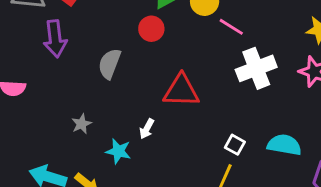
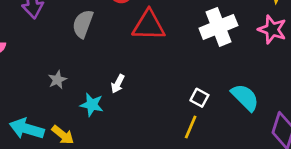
red triangle: (181, 91) -> (149, 25), moved
cyan semicircle: (284, 145) -> (245, 97), turned 36

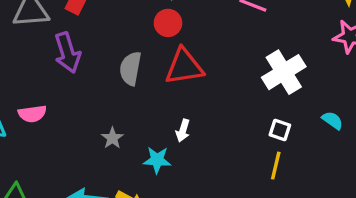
red triangle: (149, 25) -> (184, 67), moved
white cross: (218, 27) -> (284, 72), moved
cyan semicircle: (245, 97) -> (332, 120), size x0.6

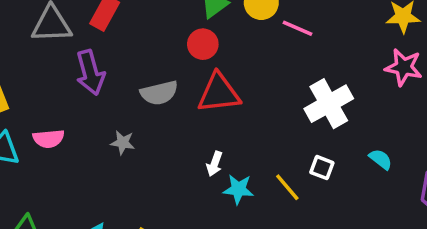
gray semicircle: (130, 68) -> (159, 93), turned -116
gray star: (112, 138) -> (123, 143), moved, turned -30
cyan star: (157, 160) -> (238, 189), moved
yellow line: (276, 166) -> (287, 187), moved, turned -56

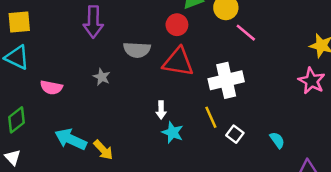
white cross: (329, 104) -> (226, 80), moved
pink semicircle: (49, 139) -> (51, 87), moved
white arrow: (214, 164) -> (161, 110), turned -36
yellow line: (287, 187) -> (211, 117), moved

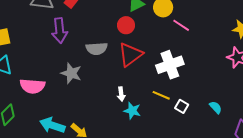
red triangle: (178, 62) -> (130, 55), turned -40
gray star: (102, 77) -> (71, 73), size x1.5
pink semicircle: (51, 87) -> (32, 86), size x1.4
yellow line: (211, 117) -> (161, 95), turned -36

